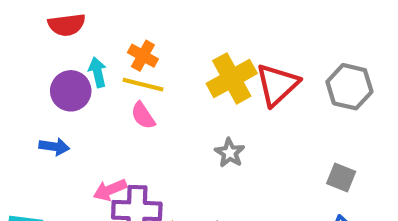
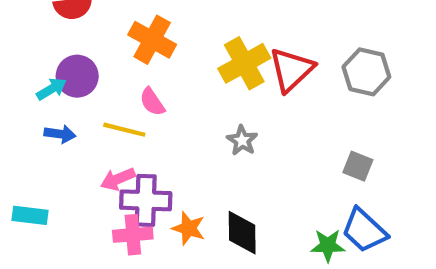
orange cross: (143, 56) -> (152, 40), size x1.5
cyan arrow: (98, 72) -> (51, 89), moved, turned 72
yellow line: (143, 85) -> (124, 130), moved

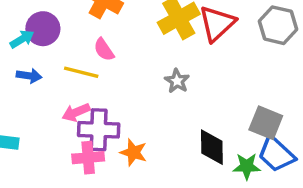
gray square: (358, 166) -> (266, 123), moved, size x1.4
black diamond: (242, 233) -> (212, 147), moved

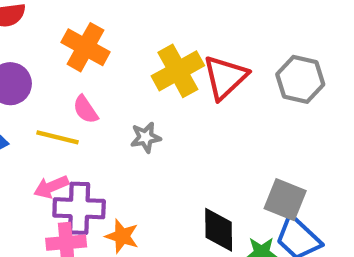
gray star: (177, 81) -> (146, 137), moved, turned 30

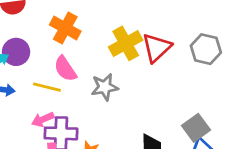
pink semicircle: (85, 109) -> (65, 69), size x1.4
gray star: (146, 137) -> (105, 87), size x1.4
gray square: (285, 200) -> (196, 128), turned 32

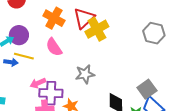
red triangle: (157, 48) -> (84, 18), moved
yellow line: (47, 87) -> (24, 56), moved
gray star: (105, 87) -> (85, 74), moved

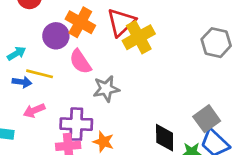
purple circle: (19, 35) -> (56, 36), moved
gray star: (85, 74) -> (106, 89), moved
pink arrow: (38, 83) -> (34, 111), moved

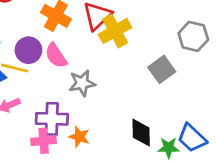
purple circle: (56, 36) -> (28, 50), moved
gray square: (207, 119) -> (162, 69), moved

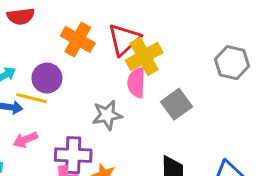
pink semicircle: (56, 56) -> (136, 83), moved, turned 36
gray square: (162, 69) -> (176, 104), moved

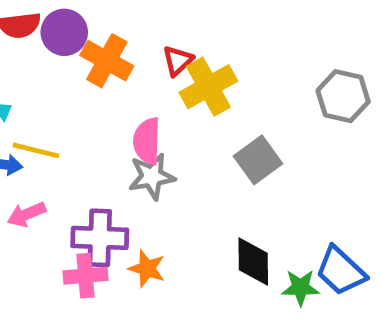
red triangle: (124, 39) -> (178, 61), size x0.6
purple circle: (47, 78) -> (64, 32), moved
pink semicircle: (136, 83) -> (147, 141), moved

